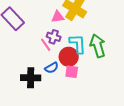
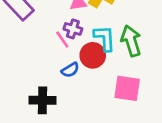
pink square: (72, 72) -> (127, 88), moved, size x1.5
black cross: (31, 78) -> (42, 100), moved

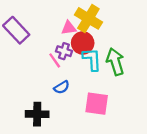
red circle: (93, 55) -> (83, 43), moved
pink square: (127, 88) -> (97, 104), moved

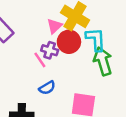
pink triangle: (69, 28) -> (54, 26), turned -35
cyan L-shape: (92, 59) -> (96, 39), moved

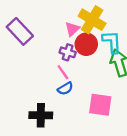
pink line: (40, 60) -> (63, 72), moved

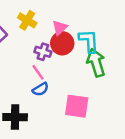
yellow cross: (92, 20) -> (27, 20), moved, size x0.7
pink triangle: (72, 29) -> (60, 28), moved

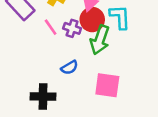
green arrow: (96, 63) -> (100, 40), moved, turned -144
pink line: (38, 72) -> (51, 27), moved

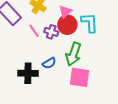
green arrow: (100, 40) -> (73, 54), moved
black cross: (43, 97) -> (28, 73), moved

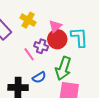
pink line: (34, 31) -> (29, 54), moved

